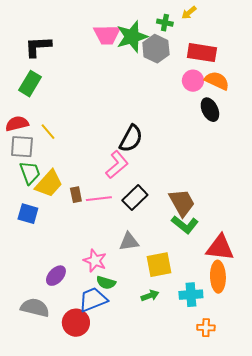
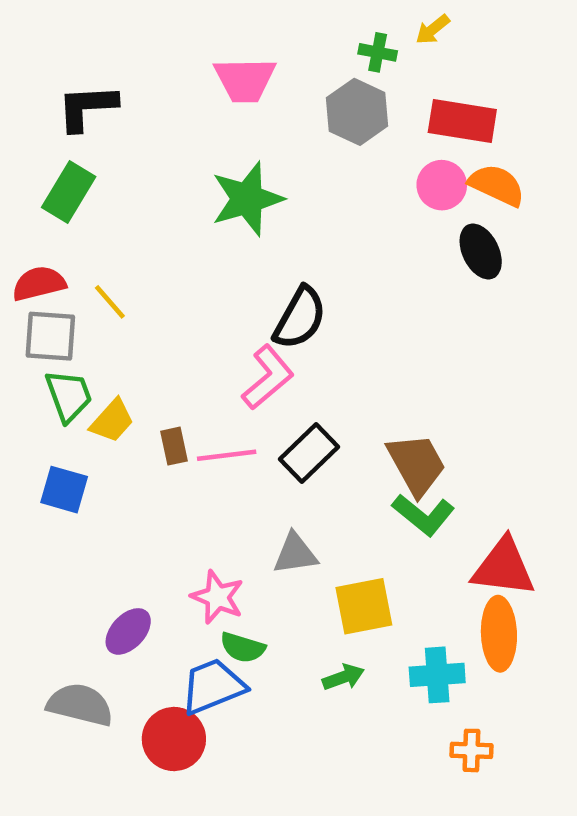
green star: (132, 37) -> (247, 199), moved
yellow trapezoid: (49, 184) -> (112, 421), size x0.7

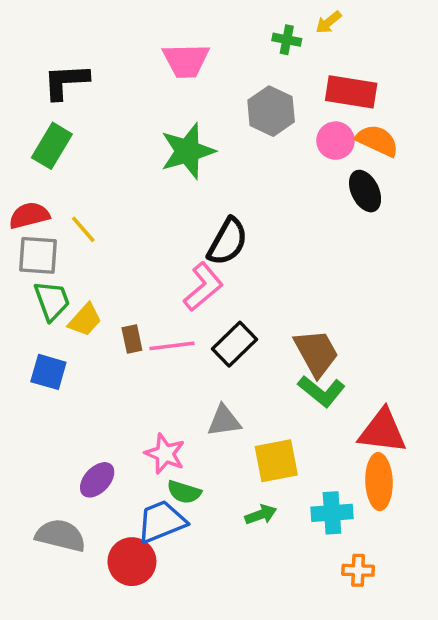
gray hexagon: (357, 112) -> (271, 111), moved

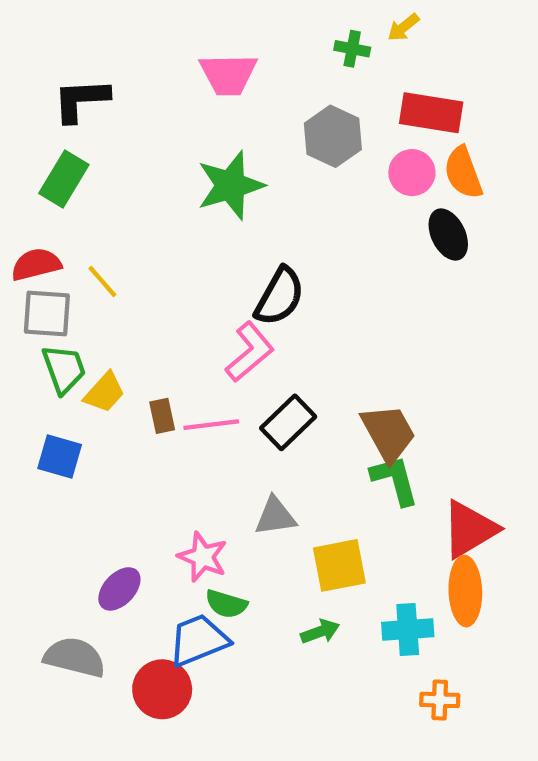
orange semicircle: (377, 141) -> (463, 173), turned -135
green L-shape: (322, 391) -> (395, 480), turned -144
red triangle: (382, 431) -> (470, 529), turned -38

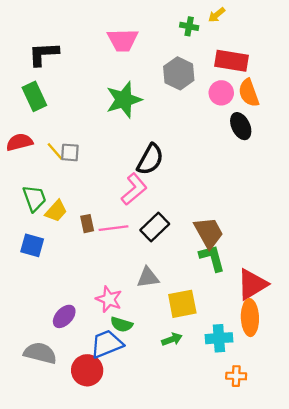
green rectangle: (64, 179) -> (34, 96), turned -56
gray square: (47, 314) -> (70, 152), moved, size x0.7

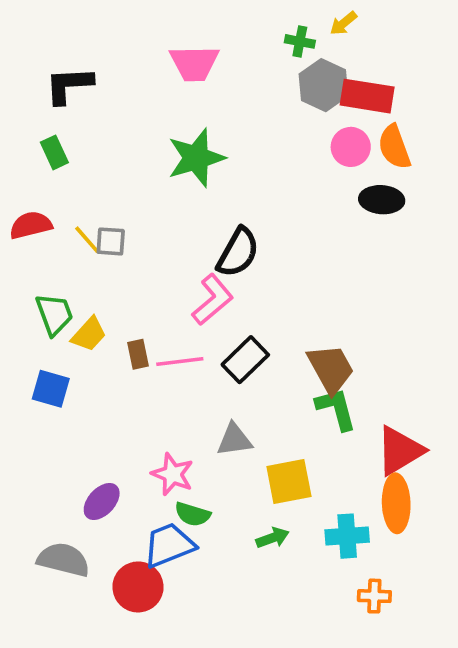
gray hexagon: (179, 73) -> (323, 85), moved
green rectangle: (34, 96) -> (54, 152), size x0.7
black ellipse: (241, 126) -> (382, 200), turned -60

